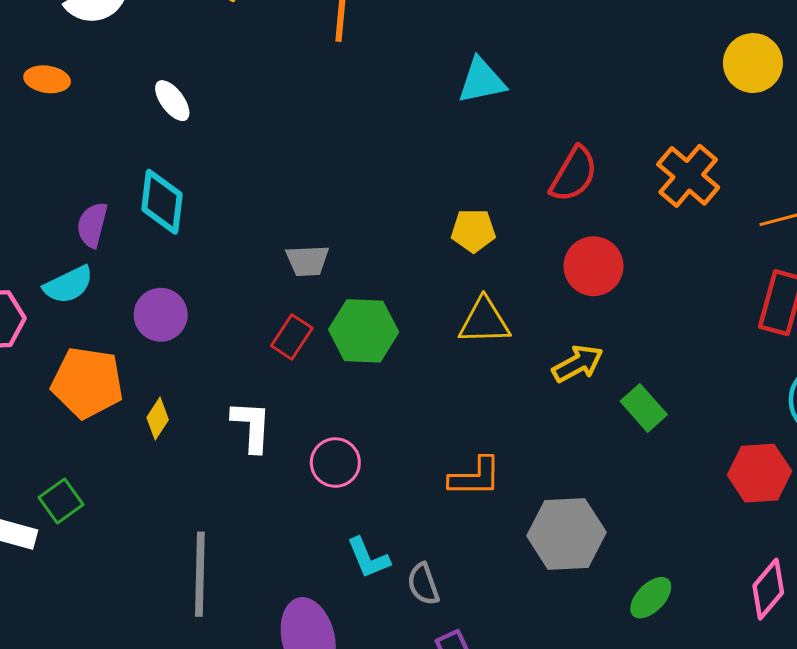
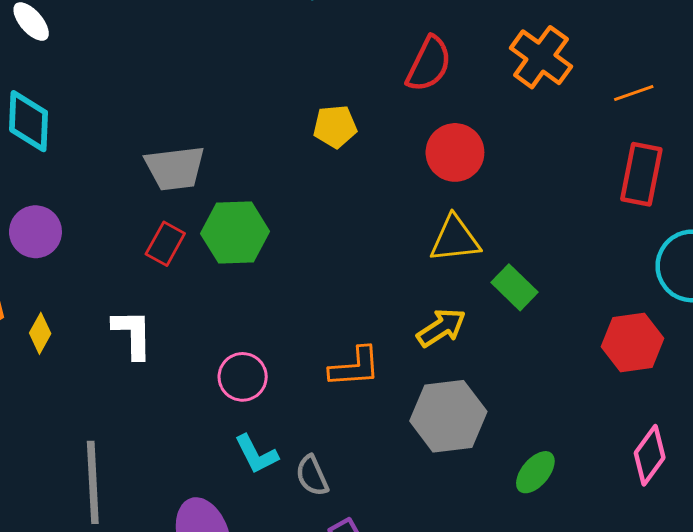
gray trapezoid: (307, 261) -> (175, 168), size x1.4
yellow triangle: (484, 321) -> (455, 239), moved
yellow arrow: (578, 364) -> (441, 328), moved
pink circle: (335, 463) -> (243, 377), moved

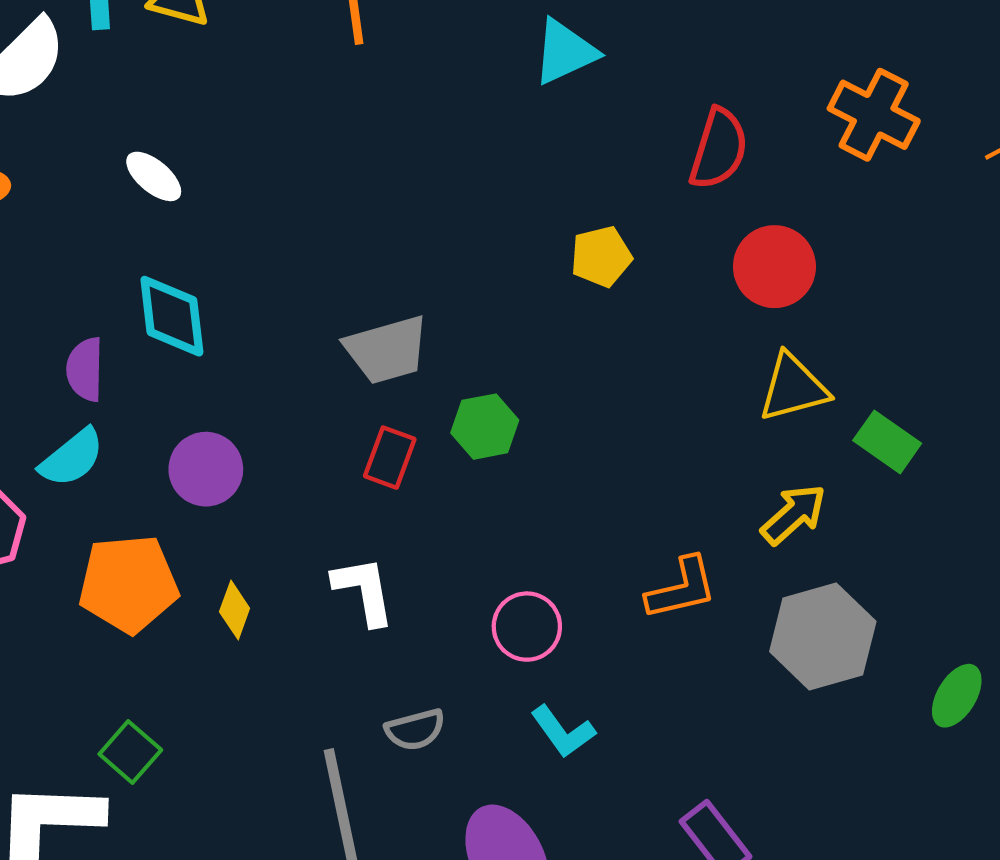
green hexagon: (235, 232) -> (485, 427), size x0.7
gray semicircle: (312, 476) -> (415, 730), moved, turned -72

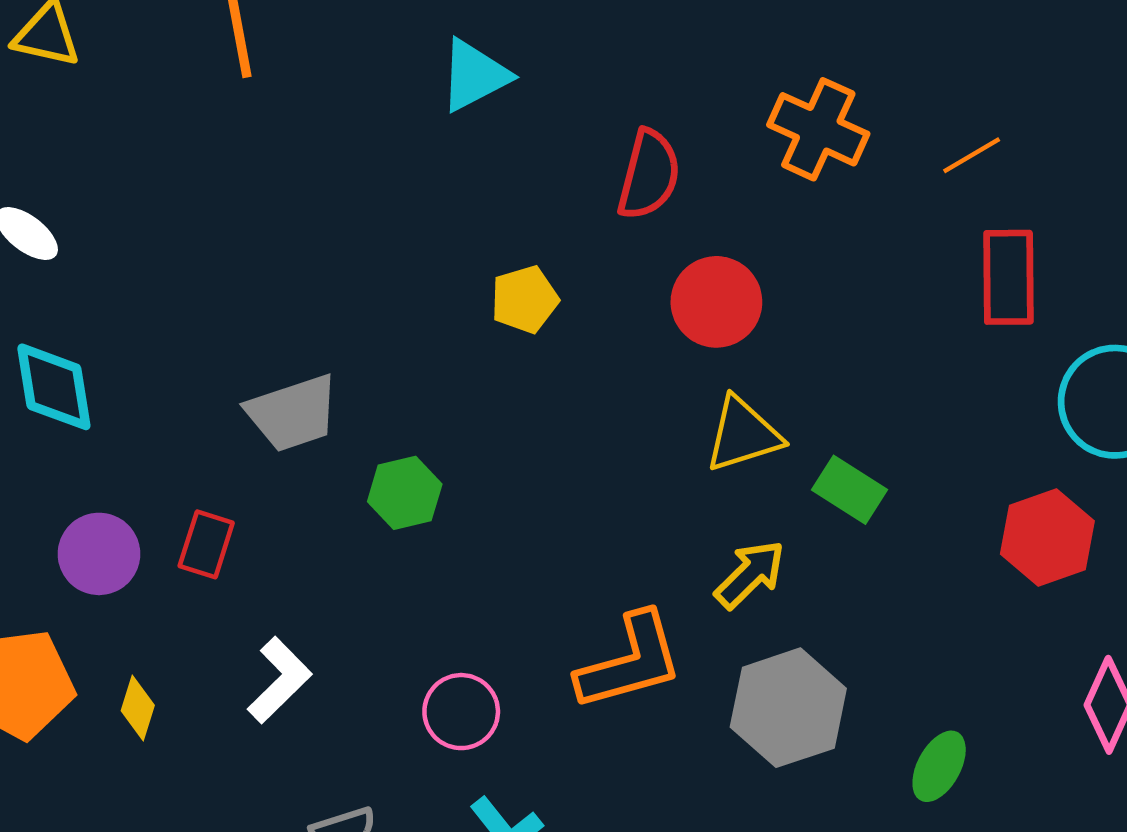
red rectangle: (390, 458) -> (206, 544), moved
orange L-shape: (682, 588) -> (630, 662), size x1.4
white L-shape: (364, 591) -> (279, 680), turned 58

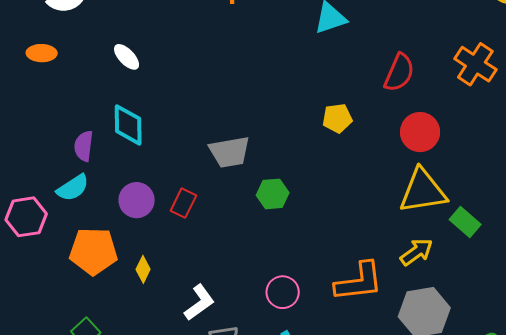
yellow triangle: (743, 435) -> (423, 191), size x1.4
white L-shape: (279, 680) -> (199, 302), moved

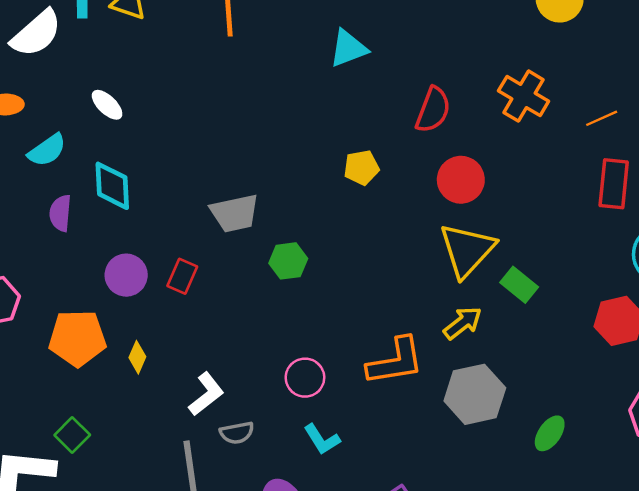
cyan semicircle: (73, 188) -> (47, 150), moved
yellow triangle: (423, 191) -> (467, 250), turned -36

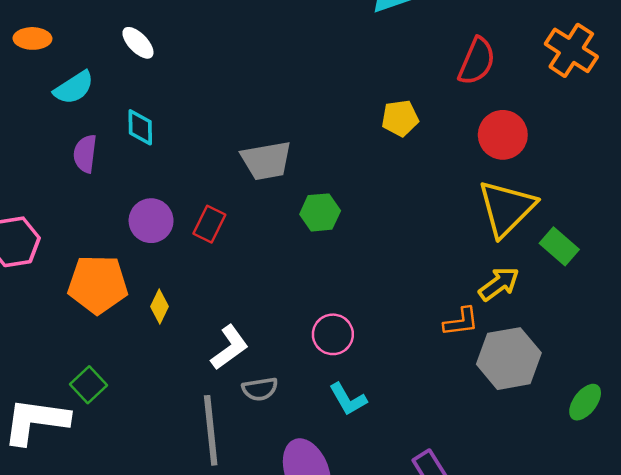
cyan diamond: (112, 186) -> (140, 127), size x0.7
orange L-shape: (395, 361) -> (461, 322), moved, size x0.6

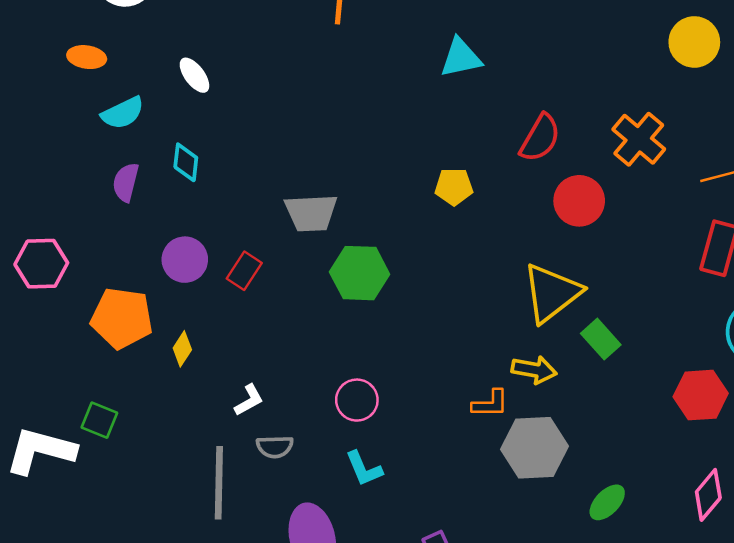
red circle: (503, 135) -> (579, 201), moved
green hexagon: (320, 212) -> (360, 273), size x1.4
yellow arrow: (499, 284) -> (534, 370), turned 39
white L-shape: (230, 347) -> (249, 400), size x0.7
green square: (89, 385) -> (99, 420), turned -32

